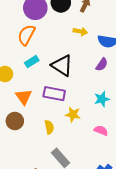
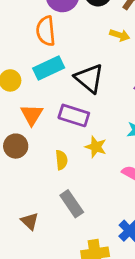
orange semicircle: (26, 35) -> (46, 31), turned -40
cyan rectangle: (32, 62) -> (49, 68), size x1.5

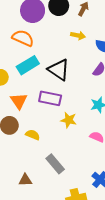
orange semicircle: (46, 31) -> (23, 38), turned 125
yellow semicircle: (61, 160) -> (33, 135), moved, turned -56
brown triangle: (30, 221) -> (25, 180), turned -40

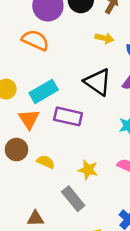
cyan rectangle: (28, 65) -> (44, 91), moved
black triangle: (59, 70) -> (98, 82), moved
yellow star: (69, 120) -> (88, 170), moved

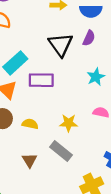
black triangle: (98, 82) -> (61, 45), turned 32
brown triangle: (35, 218) -> (30, 160), moved, turned -49

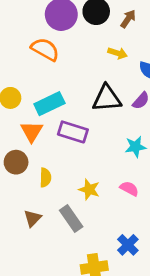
black triangle: (61, 45) -> (107, 98), turned 44
yellow semicircle: (30, 124) -> (45, 178), turned 63

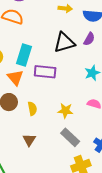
cyan rectangle: (49, 104) -> (24, 55), turned -35
gray rectangle: (71, 219) -> (70, 137), moved

